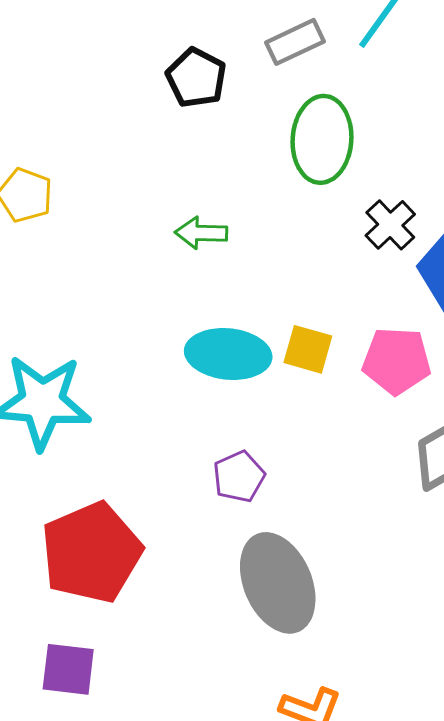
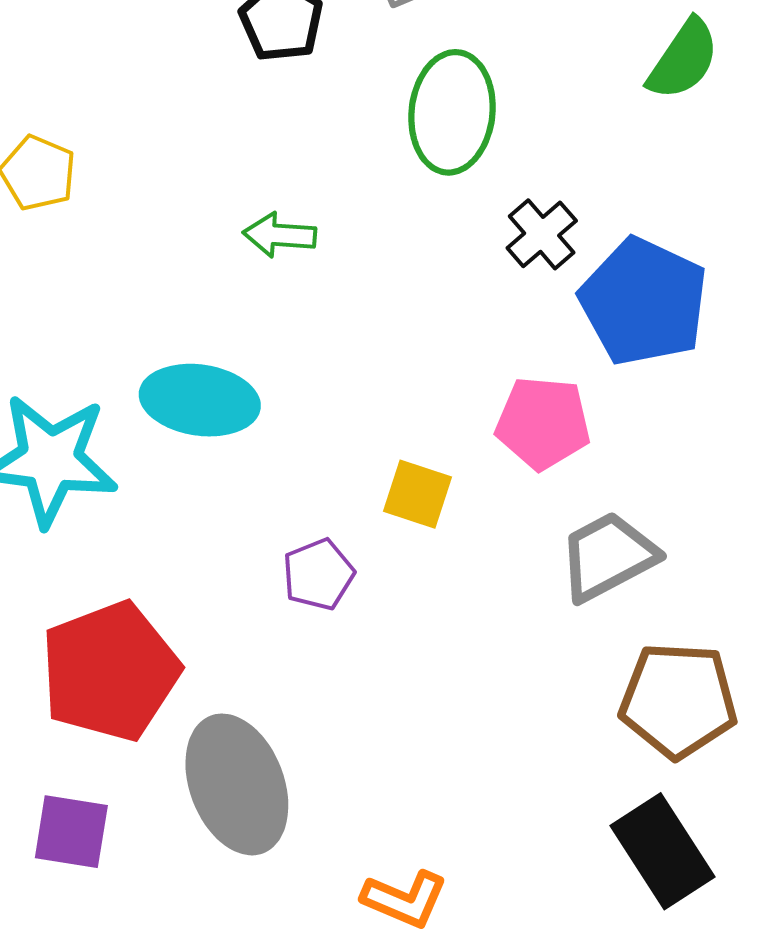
yellow square: (308, 349) -> (418, 494), moved
cyan ellipse: (228, 354) -> (200, 400), moved
gray ellipse: (278, 583) -> (237, 784), moved

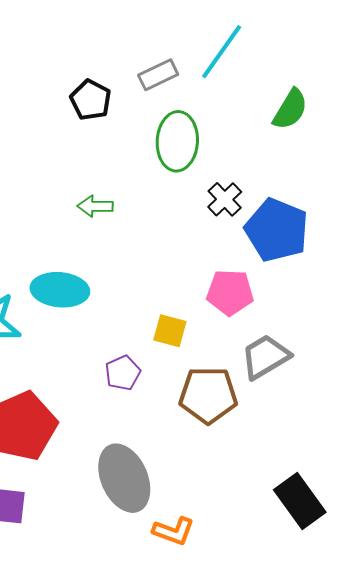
brown pentagon: (678, 700) -> (208, 395), moved
gray ellipse: (237, 784) -> (124, 478), moved

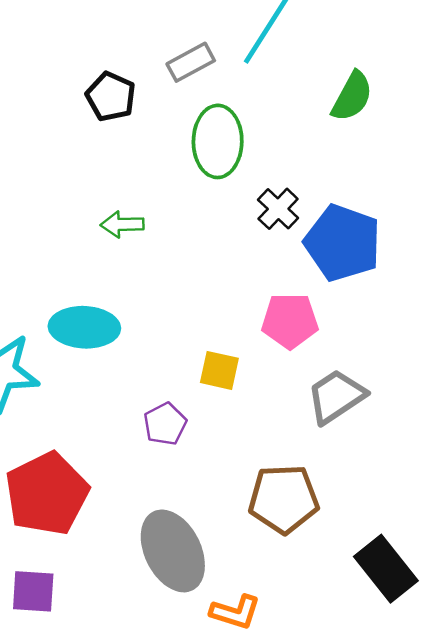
brown pentagon: (208, 395) -> (284, 499), moved

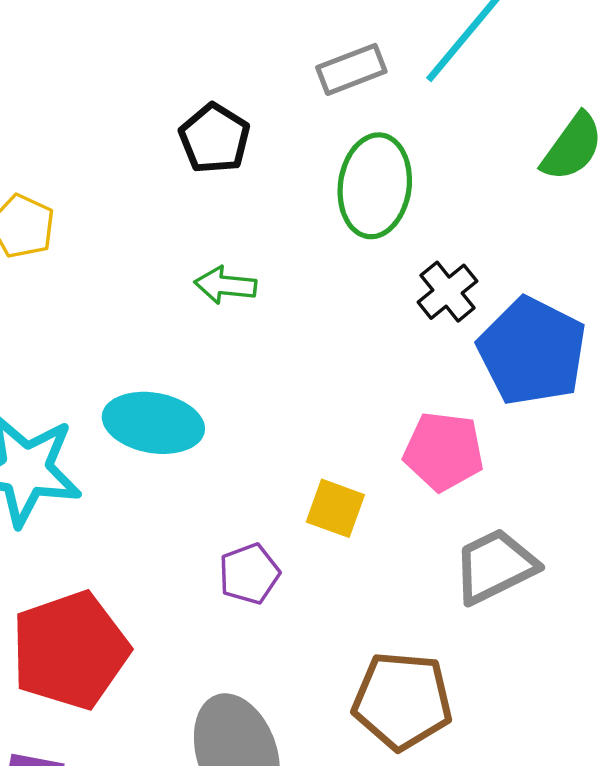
black pentagon: (111, 97) -> (215, 138), moved

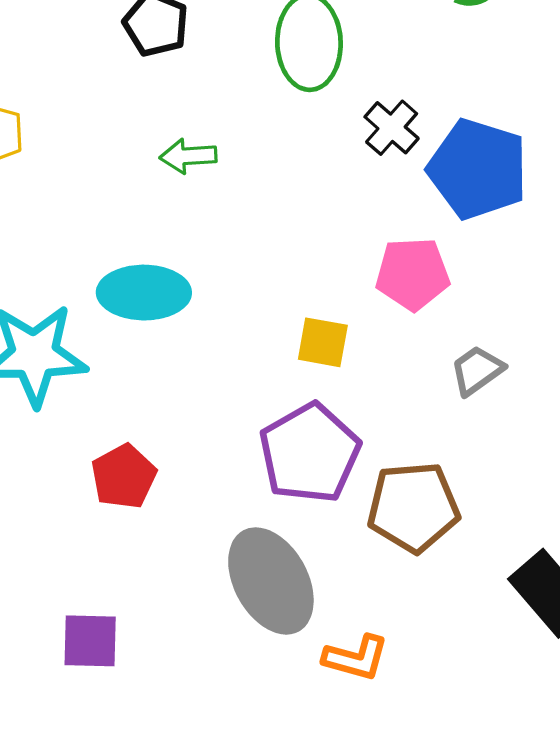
gray trapezoid: (495, 566) -> (477, 370), size x0.7
purple pentagon: (249, 574) -> (310, 453), moved, size x1.8
red pentagon: (70, 650) -> (124, 477), moved, size x0.6

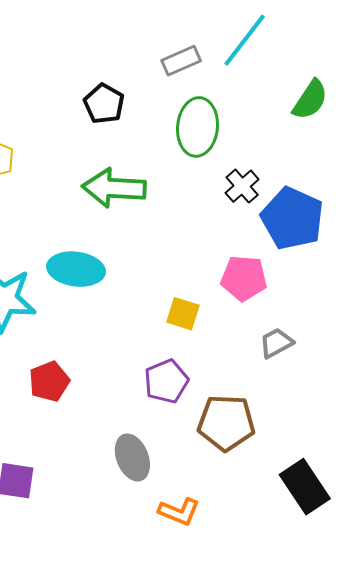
green arrow: (188, 156) -> (114, 188), size x1.8
purple pentagon: (310, 453) -> (166, 381), size x0.7
gray ellipse: (271, 581) -> (132, 457), size x0.7

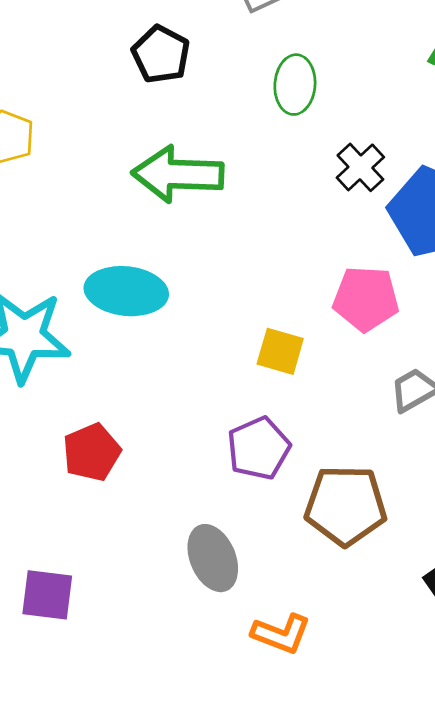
green ellipse: (198, 127) -> (295, 85), size x0.7

